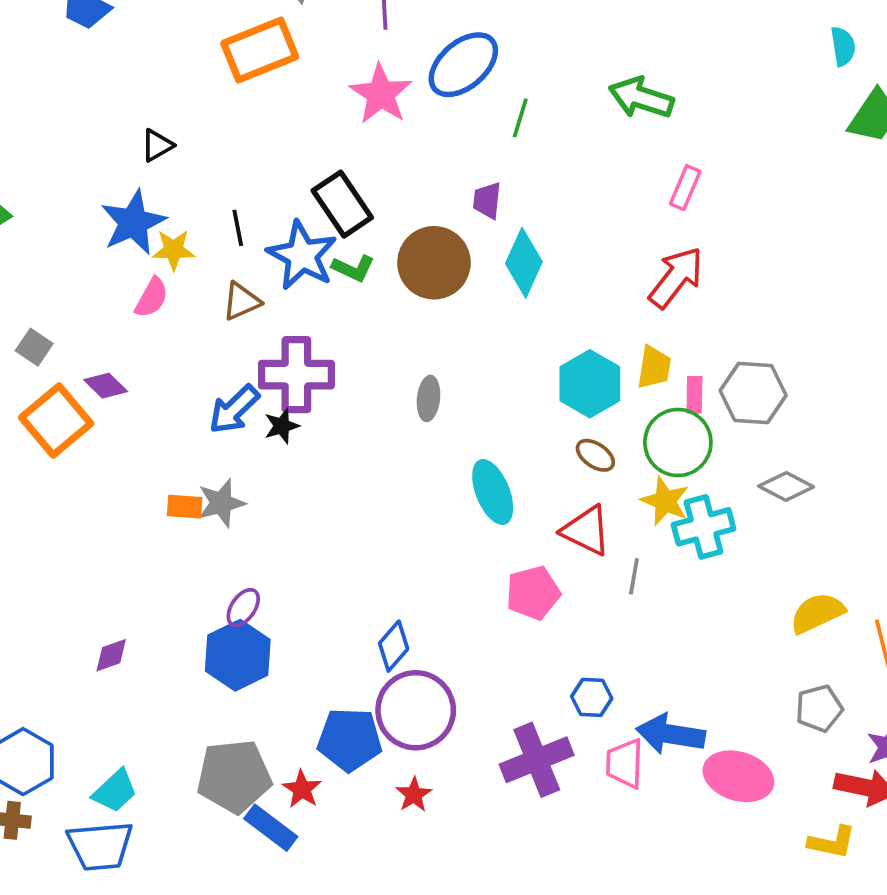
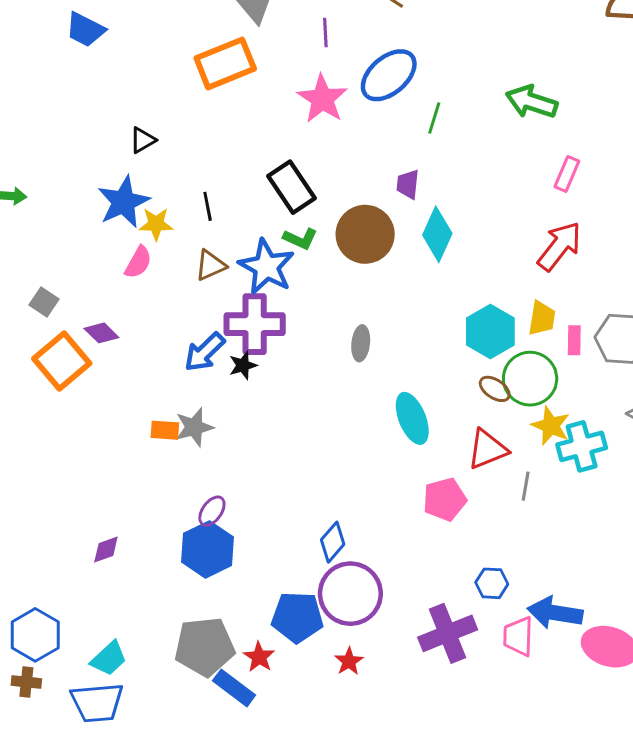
blue star: (302, 255) -> (266, 267), moved
green circle: (678, 442) -> (530, 379), moved
red triangle: (586, 531) -> (487, 449), turned -48

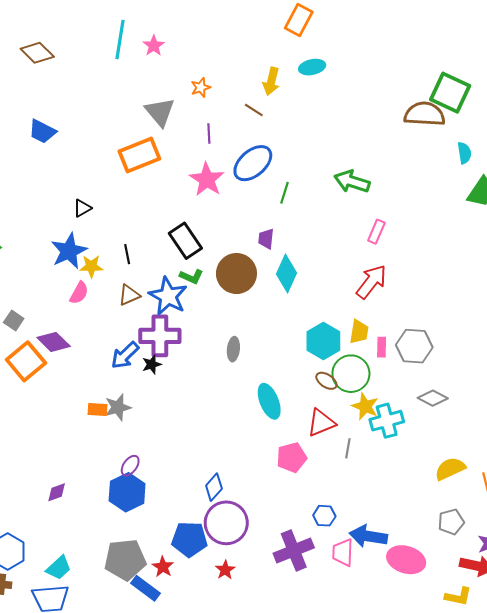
purple diamond: (101, 333) -> (54, 342), size x1.4

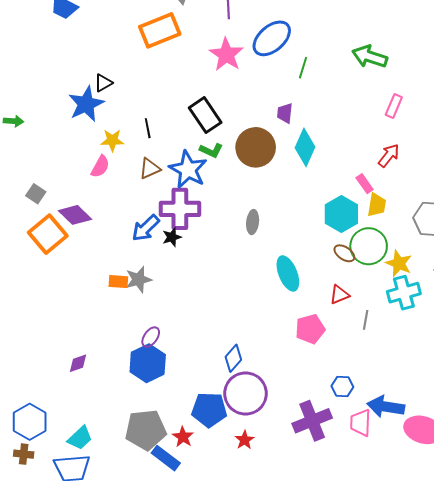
blue star: (69, 251) -> (86, 104), moved
red arrow: (371, 282) -> (389, 155), size x0.7
pink rectangle: (382, 347) -> (365, 184), moved, turned -36
yellow star: (365, 406) -> (399, 263), moved
red triangle: (321, 423) -> (339, 295), size x0.7

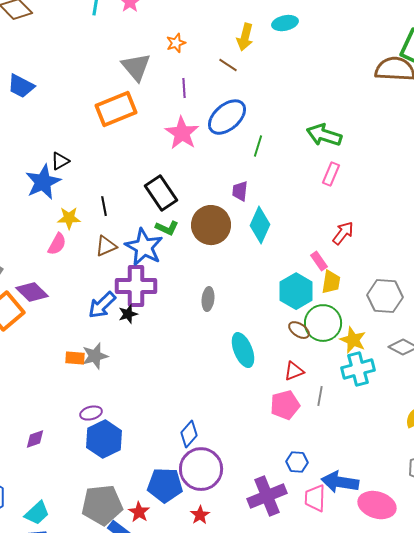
pink rectangle: (394, 106) -> (331, 174), moved
pink pentagon: (310, 329) -> (285, 405), moved
purple ellipse: (151, 337) -> (91, 413), moved, turned 40

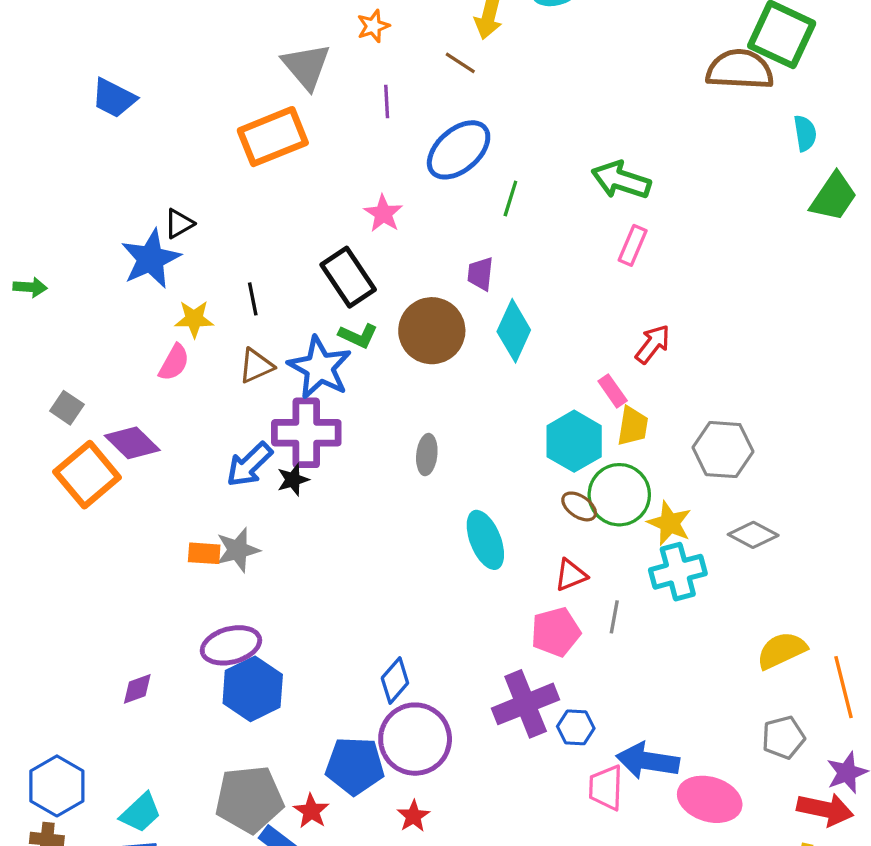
pink star: (182, 133) -> (383, 214), moved, size x0.7
purple ellipse: (91, 413) -> (231, 645), size x1.6
purple cross: (267, 496) -> (526, 704), moved

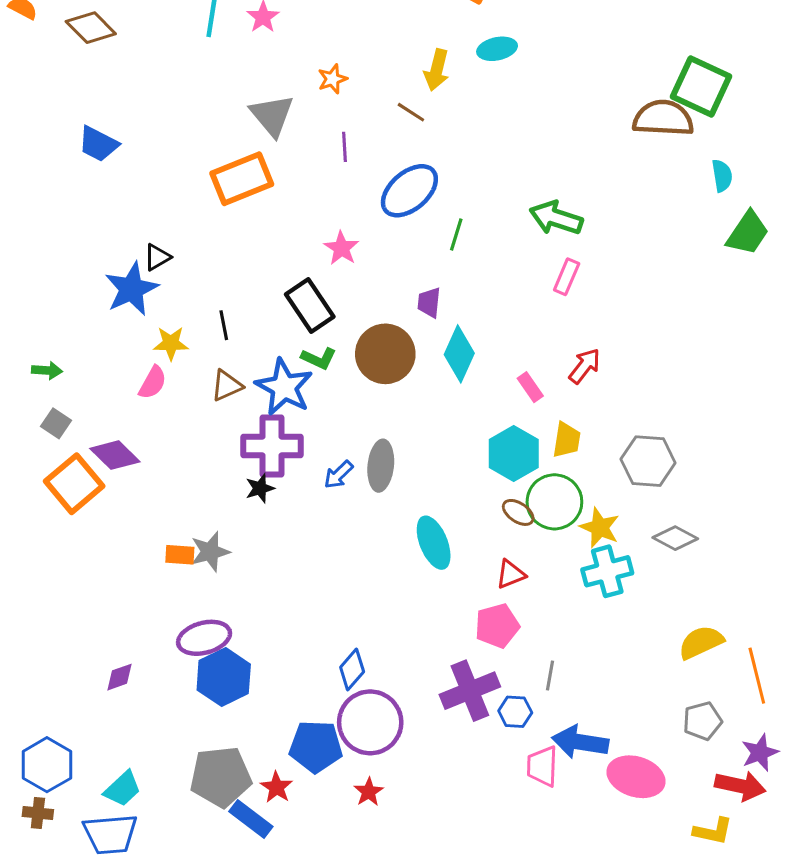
green arrow: (30, 287) -> (47, 370), moved
pink rectangle: (613, 391) -> (530, 387), moved
gray ellipse: (427, 455) -> (381, 466), size x1.4
blue arrow: (249, 465) -> (338, 475), moved, size x0.7
gray line: (614, 617) -> (550, 676), moved

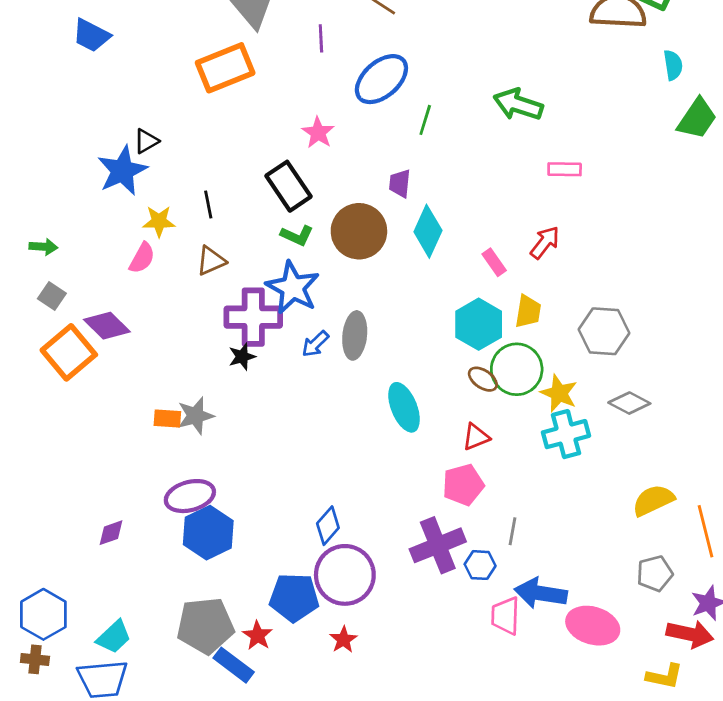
pink rectangle: (567, 277) -> (565, 169), moved, turned 68
blue star: (284, 387) -> (293, 288), moved

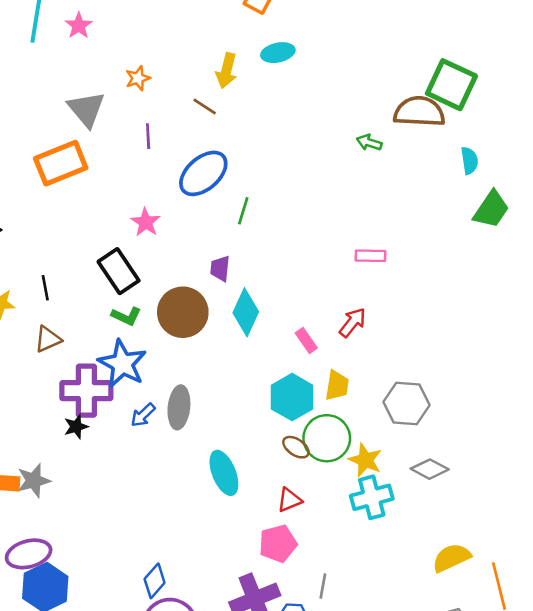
green arrow: (518, 104) -> (369, 143), moved, size x0.6

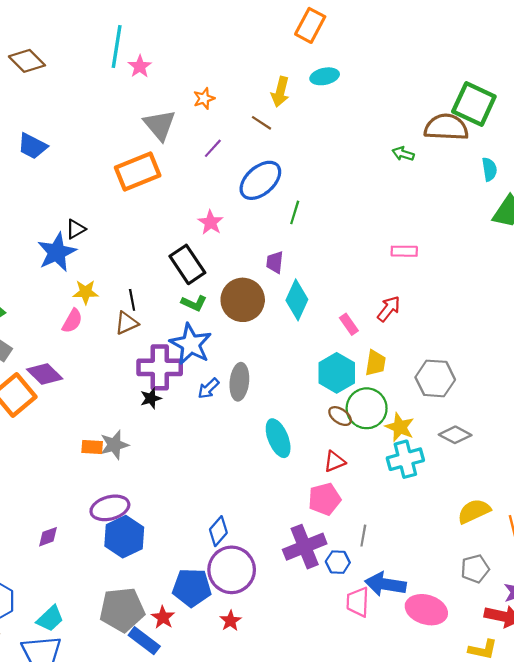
pink star: (79, 26) -> (140, 66), moved
purple line: (148, 136) -> (213, 148), turned 45
black line: (45, 288) -> (132, 300), moved

